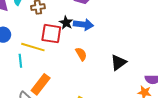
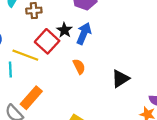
blue arrow: (83, 25) -> (84, 33), turned -78
red square: (51, 34) -> (47, 41), turned 30

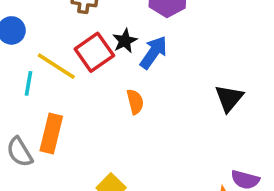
black triangle: (120, 79) -> (229, 98), moved, turned -30
orange rectangle: (31, 98) -> (51, 134), turned -40

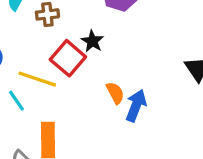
blue arrow: (154, 52) -> (136, 106), moved
cyan line: (28, 83) -> (16, 101), turned -30

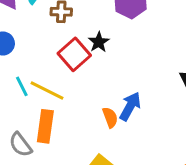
yellow line: (37, 79) -> (47, 90), moved
orange semicircle: (115, 93) -> (110, 117), moved

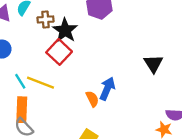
black star: (99, 42) -> (65, 30), moved, size x1.5
orange rectangle: (45, 126) -> (22, 110), moved

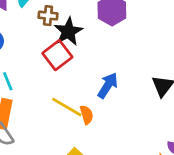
yellow line: (41, 83) -> (67, 107), moved
blue arrow: (107, 89) -> (108, 85), moved

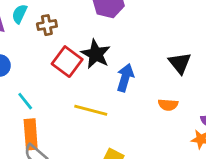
black star: (68, 32) -> (96, 54), moved
orange semicircle: (87, 115) -> (168, 105), moved, turned 126

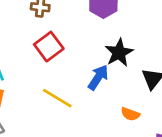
black star: (96, 54) -> (119, 53), moved

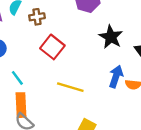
blue arrow: (98, 77) -> (116, 76), moved

